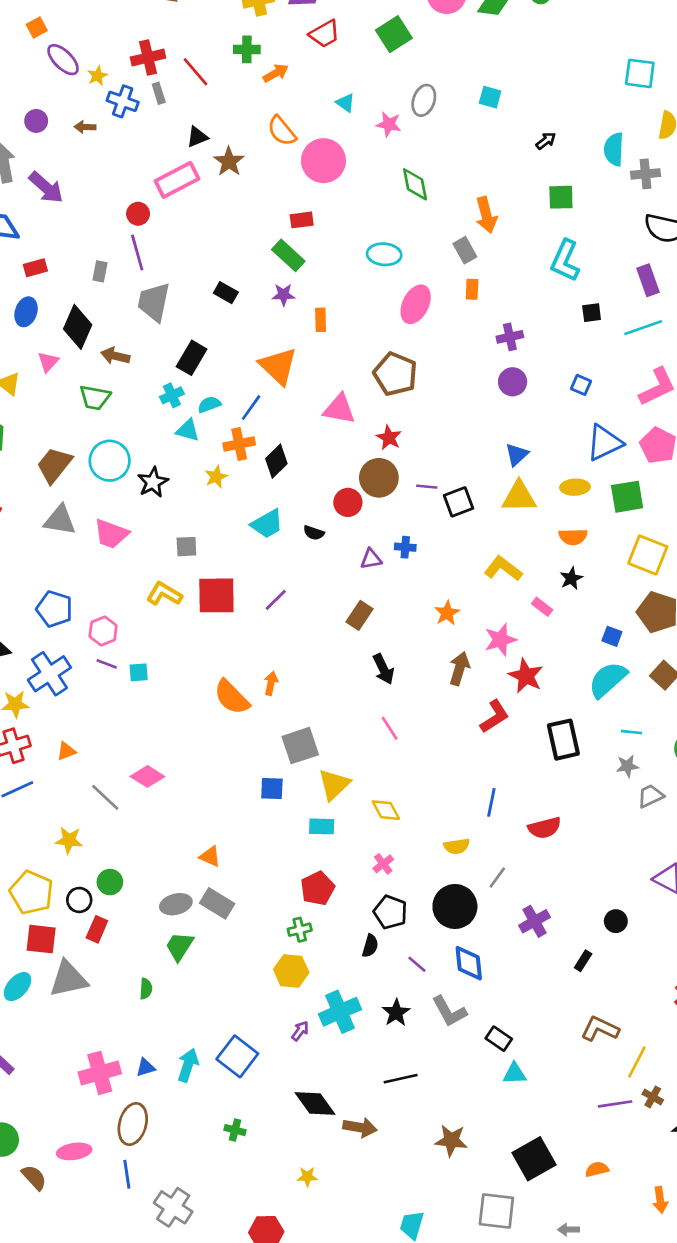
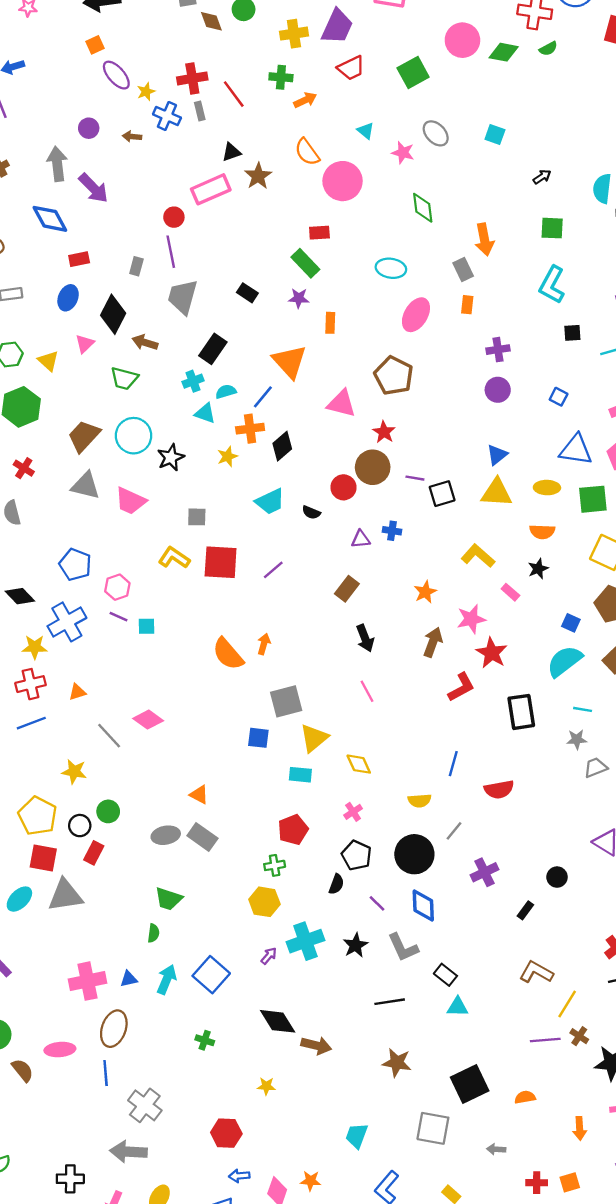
gray ellipse: (424, 100) -> (436, 133), turned -68
blue triangle: (604, 443) -> (576, 450), turned 30
green trapezoid: (180, 946) -> (168, 899), moved, turned -108
green semicircle: (146, 989) -> (153, 933), moved
black line: (401, 1079) -> (390, 1002), moved

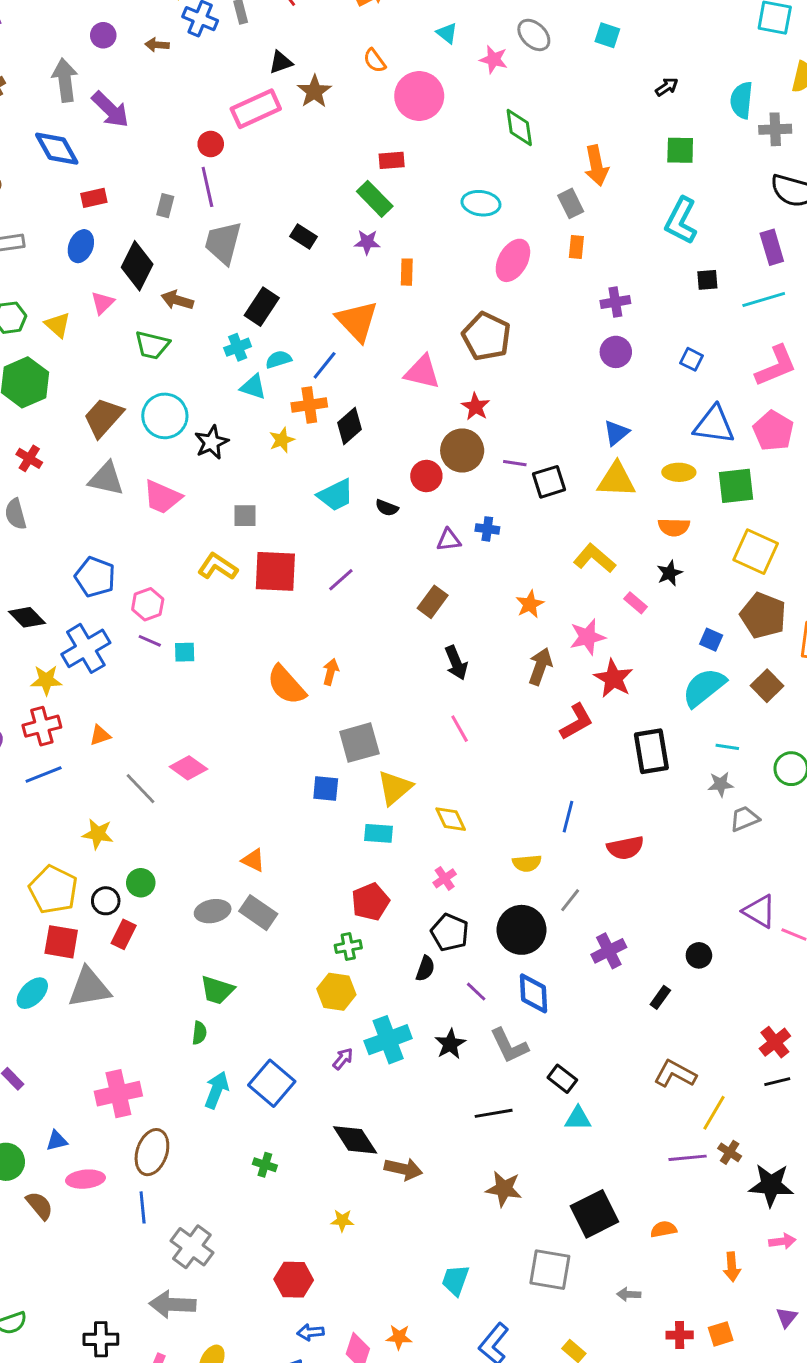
orange semicircle: (307, 152) -> (375, 61), size x0.7
blue triangle: (129, 979) -> (57, 1141), moved

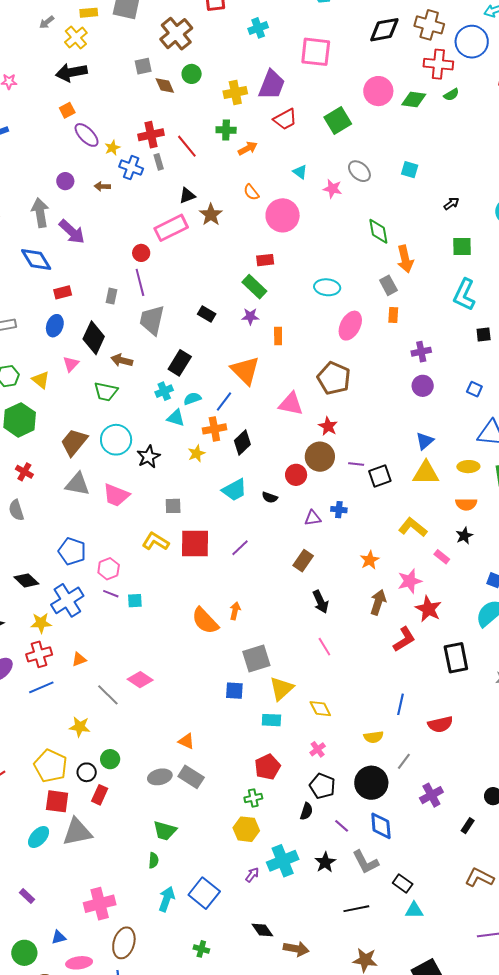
green diamond: (519, 128) -> (378, 231), moved
black diamond: (355, 1140) -> (262, 930), size x0.7

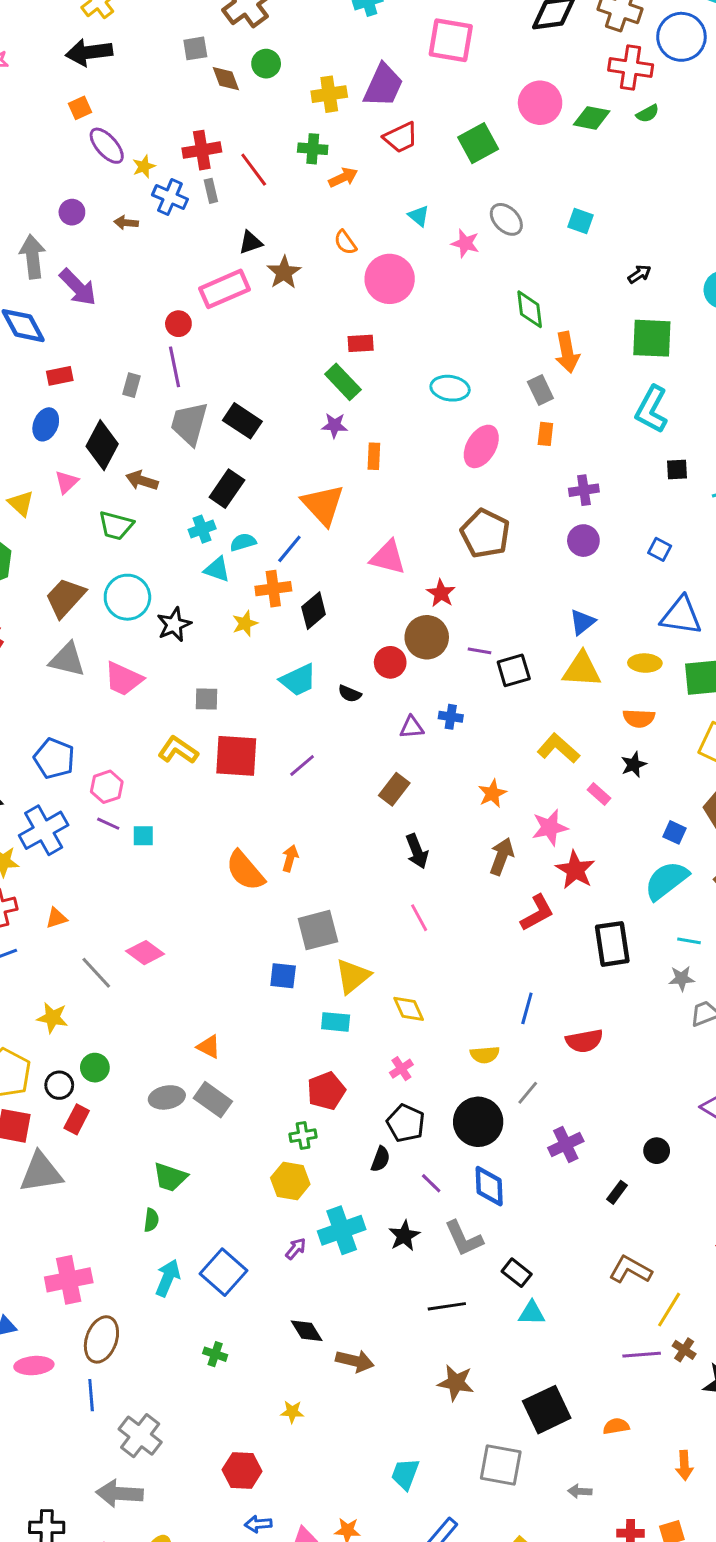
green square: (462, 247) -> (652, 338), size x1.4
black rectangle: (207, 314) -> (242, 421), moved, size x1.4
brown pentagon: (334, 378) -> (485, 533), moved

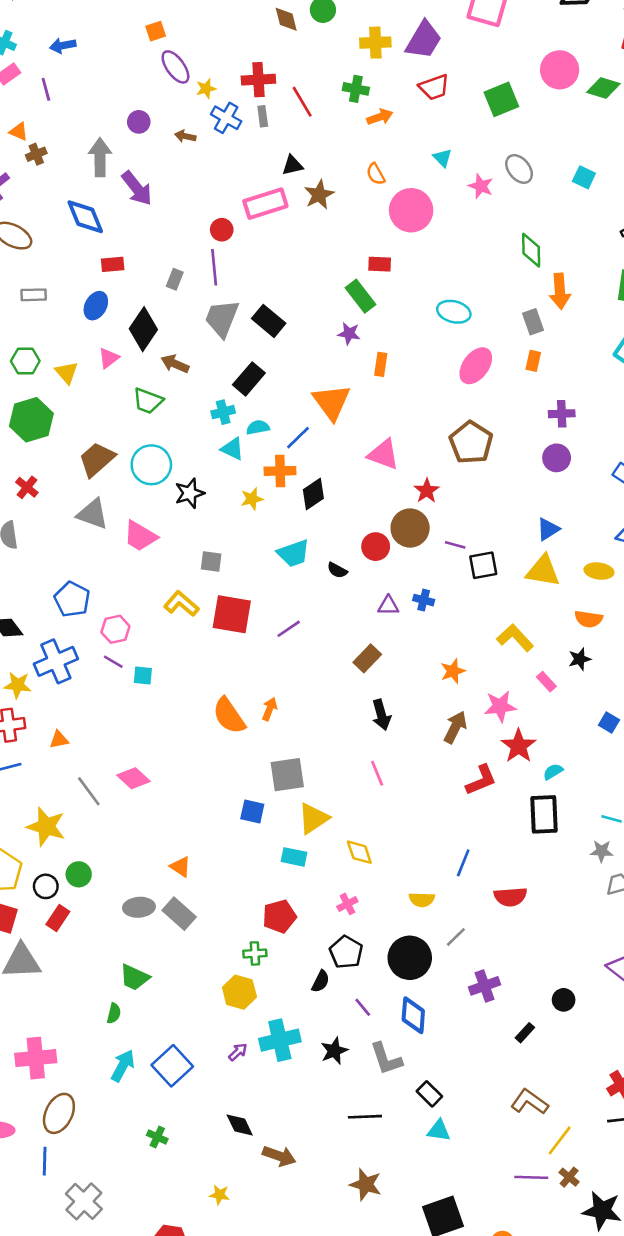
cyan semicircle: (666, 880) -> (553, 772), moved, size x0.5
yellow star: (52, 1018) -> (46, 827), size x1.4

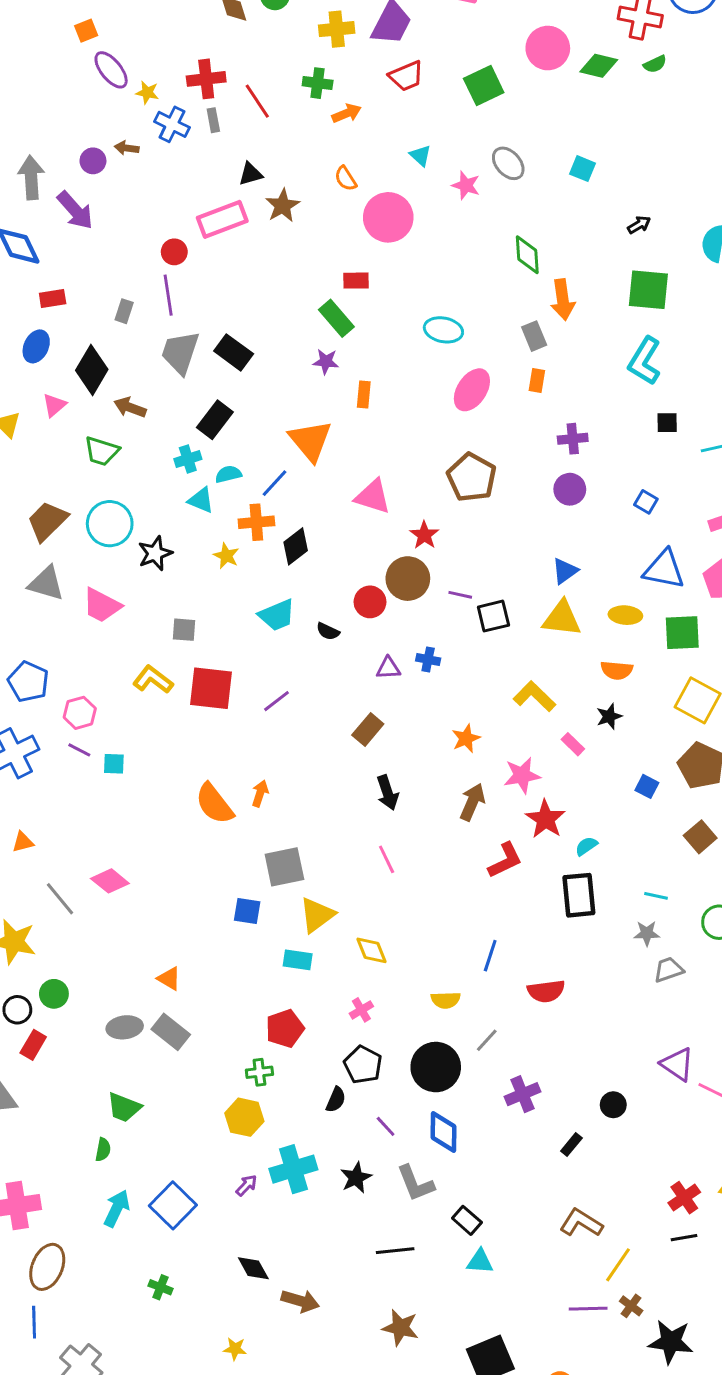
yellow star: (206, 89) -> (147, 93), turned 30
purple circle: (139, 122) -> (93, 161), moved
yellow star: (252, 499) -> (226, 556), turned -30

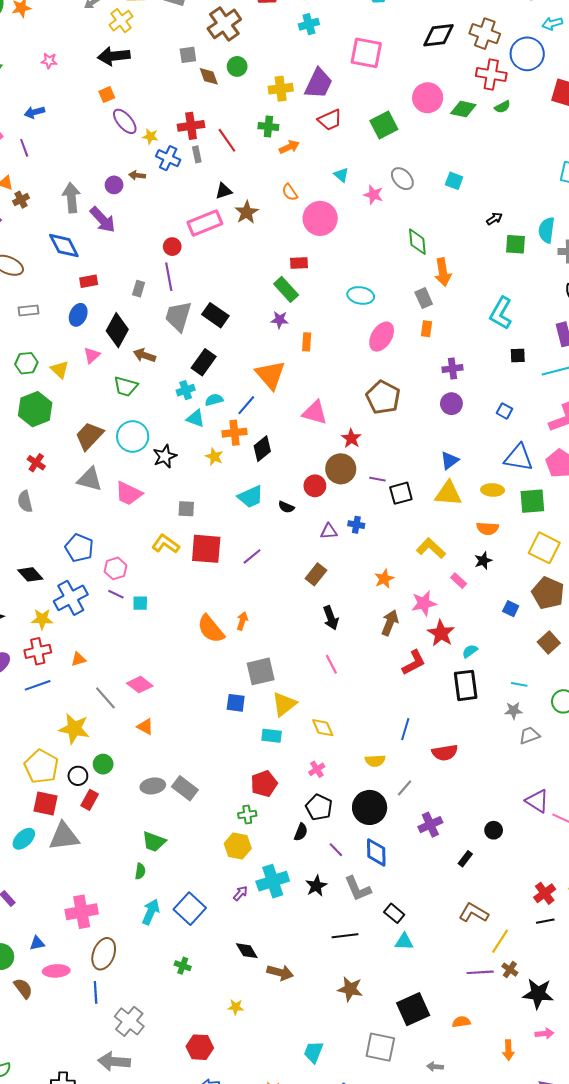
green square: (648, 290) -> (515, 244), moved, size x0.7
orange triangle: (169, 979) -> (145, 727), moved

